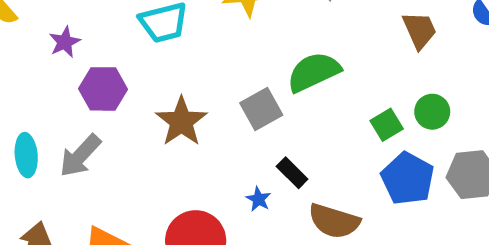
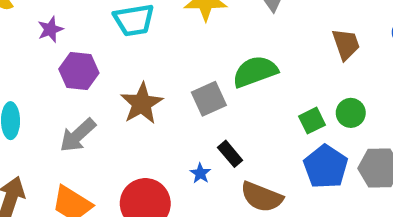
gray arrow: (80, 156) -> (78, 135), moved

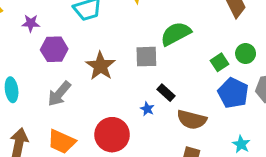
purple star: (50, 29) -> (31, 23), turned 30
gray square: (209, 99) -> (146, 57), turned 30

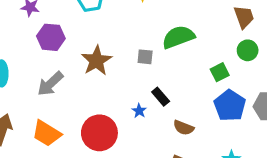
green circle: (246, 53) -> (248, 50), moved
gray square: (146, 57) -> (145, 57), size x0.7
brown semicircle: (192, 120) -> (184, 128), size x0.7

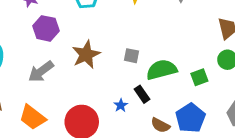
green semicircle: (178, 37) -> (162, 70), moved
blue pentagon: (230, 106) -> (190, 118), moved

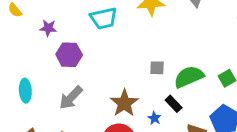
brown star: (86, 54) -> (124, 103), moved

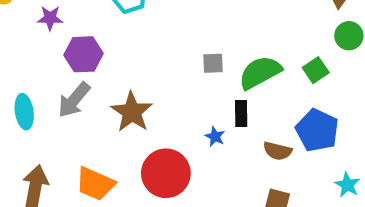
gray arrow: (71, 98) -> (74, 100), moved
brown star: (124, 103) -> (132, 112), moved
black rectangle: (174, 104) -> (241, 114), turned 48

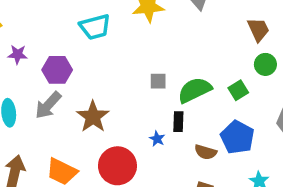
purple star: (50, 18) -> (18, 54), moved

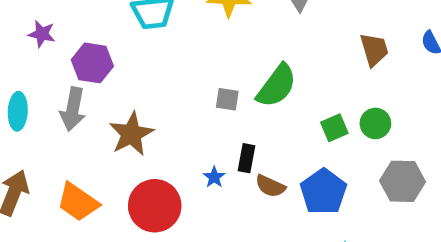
green circle: (265, 64) -> (375, 123), moved
green semicircle: (195, 90) -> (277, 86), moved, turned 144
gray arrow: (48, 105) -> (73, 109), turned -40
brown semicircle: (206, 152) -> (270, 186), moved

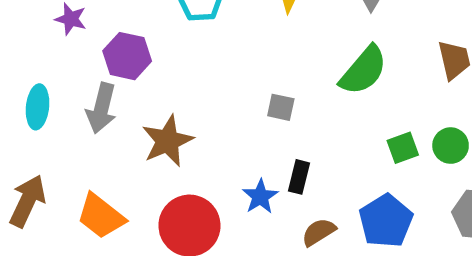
green semicircle: (277, 86) -> (363, 70), moved
blue star: (214, 177) -> (260, 197), size x1.4
brown semicircle: (270, 186) -> (319, 232), moved, turned 120

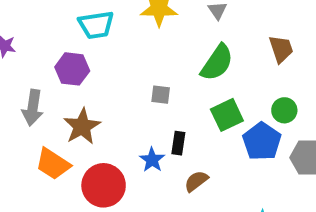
purple hexagon: (127, 56) -> (72, 69), moved
green square: (403, 148) -> (227, 115), moved, size x1.4
orange trapezoid: (101, 216) -> (53, 164), moved
blue pentagon: (386, 221) -> (262, 141), moved

